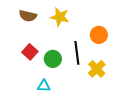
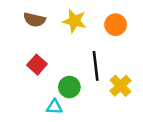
orange circle: (99, 35) -> (116, 25), moved
green circle: (53, 59) -> (69, 87), moved

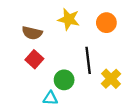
brown semicircle: (34, 20) -> (32, 33), moved

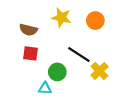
red square: (34, 59) -> (31, 53), turned -35
black line: (88, 60) -> (79, 54), turned -50

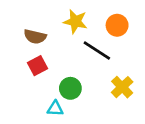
red square: (31, 53) -> (38, 66), turned -35
black line: (79, 54) -> (97, 50), moved

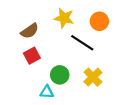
brown semicircle: (35, 37) -> (30, 31), turned -48
yellow cross: (122, 87) -> (93, 77), moved

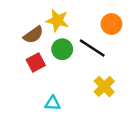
yellow star: (64, 18) -> (57, 20), moved
green circle: (60, 75) -> (62, 49), moved

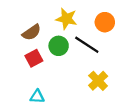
yellow star: (57, 20) -> (66, 19), moved
cyan triangle: (53, 103) -> (37, 97), moved

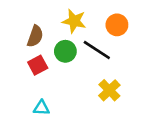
brown semicircle: (32, 32) -> (35, 36), turned -36

